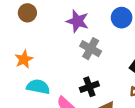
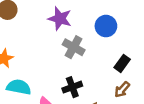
blue circle: (122, 18) -> (106, 26), moved

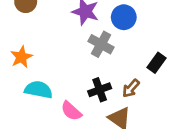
blue circle: (106, 26) -> (124, 17), moved
brown arrow: (122, 90) -> (131, 88), moved

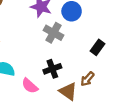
brown arrow: (131, 88) -> (87, 79), moved

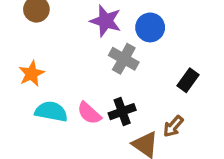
pink semicircle: (30, 86) -> (89, 113), moved

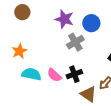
gray cross: (124, 59) -> (75, 42), turned 30

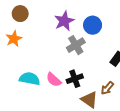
purple star: (64, 19) -> (64, 21), turned 30
orange star: (19, 51) -> (14, 39), moved

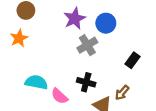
black cross: (75, 79) -> (86, 82), turned 35
pink semicircle: (54, 80) -> (60, 96), moved

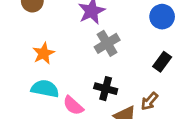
blue circle: (106, 23) -> (162, 17), moved
orange star: (19, 38) -> (44, 53), moved

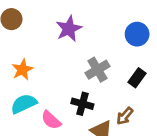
gray cross: (107, 43) -> (97, 70), moved
cyan semicircle: (45, 89) -> (24, 104), turned -36

